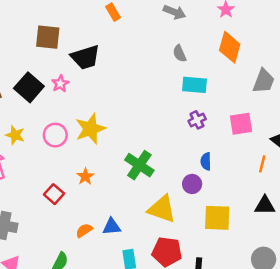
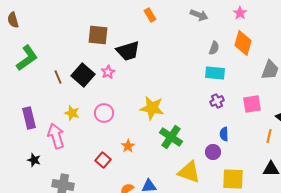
gray semicircle: (179, 53) -> (214, 48), moved, turned -136
yellow star: (90, 129) -> (152, 108), moved, turned 30

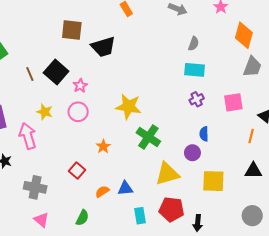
orange diamond: (243, 43) -> (244, 35), moved
pink star: (108, 72) -> (80, 86), moved
red square: (103, 160) -> (77, 171), moved
yellow triangle: (189, 172) -> (167, 174), turned -35

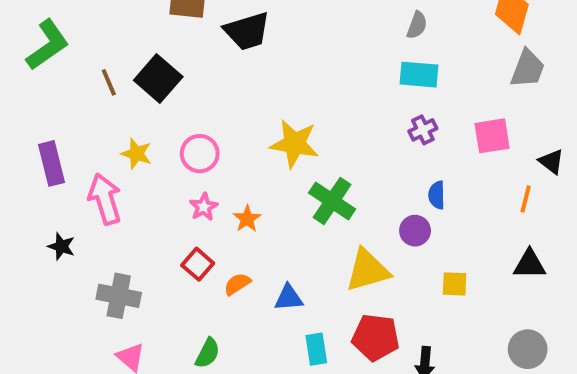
pink star: (80, 86) -> (204, 207), moved
yellow square: (213, 181) -> (455, 284), size x0.6
orange semicircle: (102, 192) -> (237, 284), moved

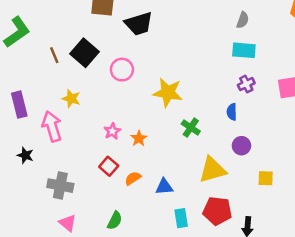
pink circle: (200, 154) -> (122, 70), moved
blue semicircle: (437, 195) -> (232, 112), moved
green cross: (332, 201) -> (191, 128), size x0.7

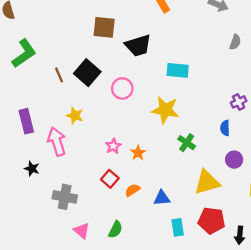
cyan rectangle: (244, 50) -> (178, 70), moved
pink triangle: (68, 223) -> (82, 231), moved

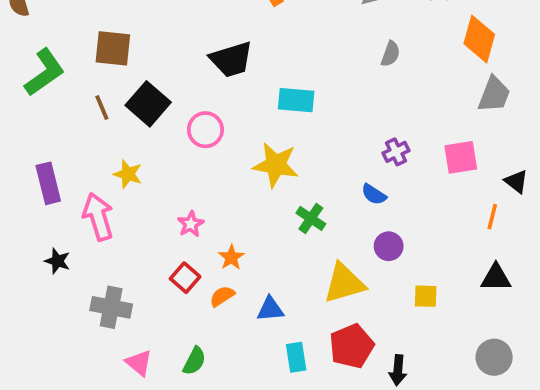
brown square: (104, 27) -> (113, 48), moved
blue semicircle: (225, 128) -> (374, 194), turned -56
orange star: (138, 153) -> (231, 257), moved
red pentagon: (212, 221) -> (352, 346), turned -30

